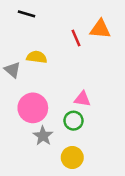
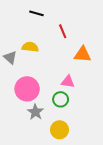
black line: (26, 14) -> (36, 13), moved
orange triangle: (100, 29) -> (83, 54), moved

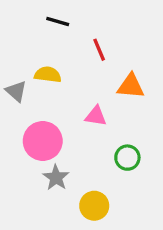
pink triangle: (68, 82) -> (96, 116), moved
green circle: (61, 99) -> (127, 158), moved

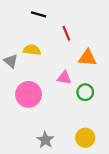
green circle: (127, 158) -> (85, 92), moved
gray star: (56, 178) -> (45, 140), moved
yellow circle: (94, 206) -> (85, 138), moved

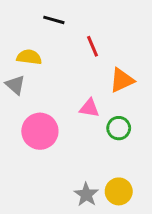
yellow semicircle: (32, 50) -> (29, 57), moved
orange triangle: (87, 58) -> (122, 80), turned -30
gray star: (45, 140) -> (86, 195), moved

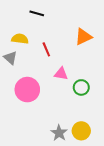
red line: (92, 46) -> (46, 49), moved
orange triangle: (122, 80) -> (83, 37), moved

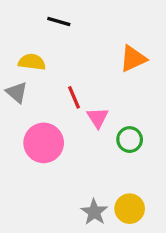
red line: (46, 49) -> (74, 97), moved
pink triangle: (61, 74) -> (98, 118), turned 48

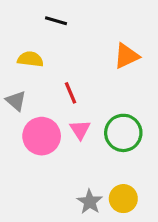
gray triangle: (17, 92) -> (16, 101), moved
pink triangle: (98, 118) -> (80, 130), moved
green circle: (130, 140) -> (123, 133), size x1.5

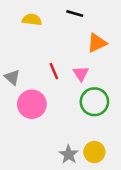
black line: (56, 21) -> (75, 13), moved
yellow semicircle: (30, 59) -> (32, 20), moved
pink triangle: (80, 130) -> (81, 74), moved

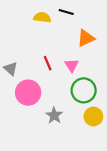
yellow semicircle: (32, 20) -> (42, 17), moved
yellow circle: (94, 152) -> (93, 117), moved
gray star: (69, 154) -> (54, 115), moved

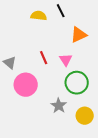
black line: (66, 12) -> (61, 11), turned 48
gray star: (54, 115) -> (59, 106), moved
yellow circle: (93, 117) -> (85, 116), moved

